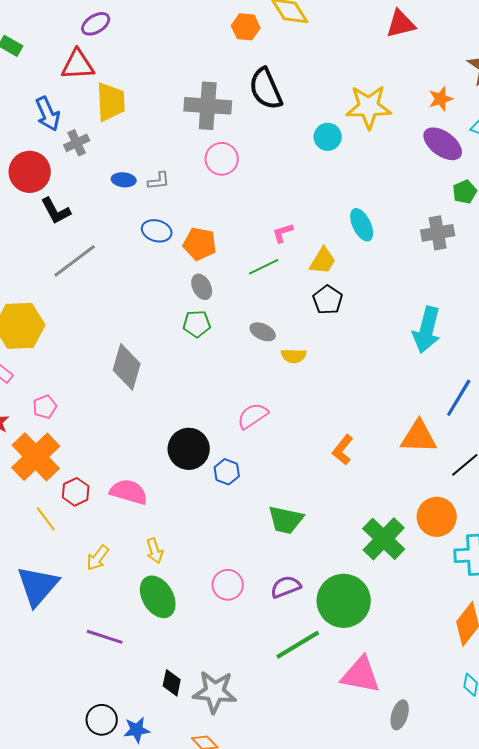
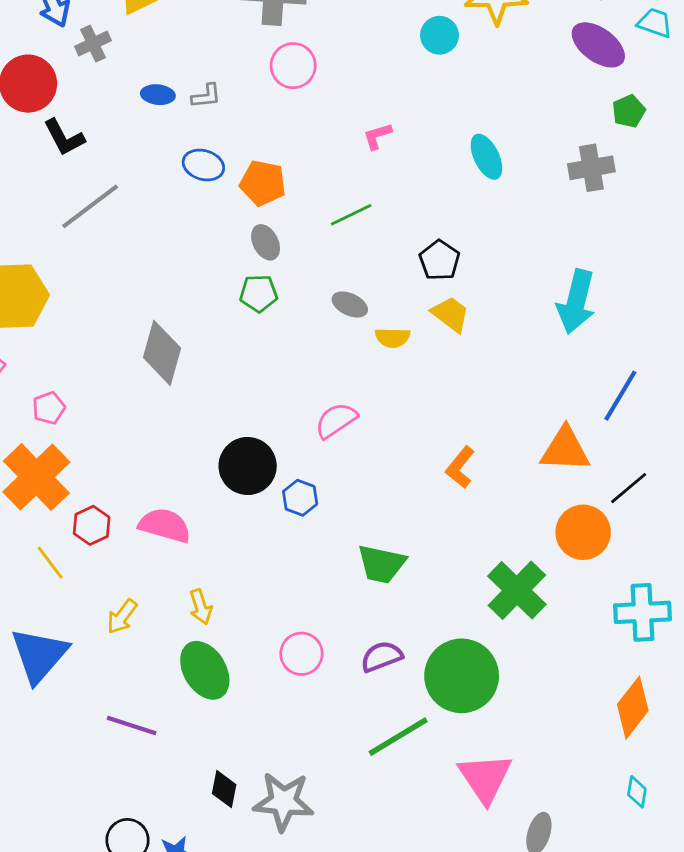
pink L-shape: (283, 233) -> (377, 136), moved
yellow trapezoid: (323, 261) -> (451, 314), moved, turned -84
orange circle: (437, 517) -> (583, 532), moved
pink triangle: (361, 675) -> (485, 778), turned 45

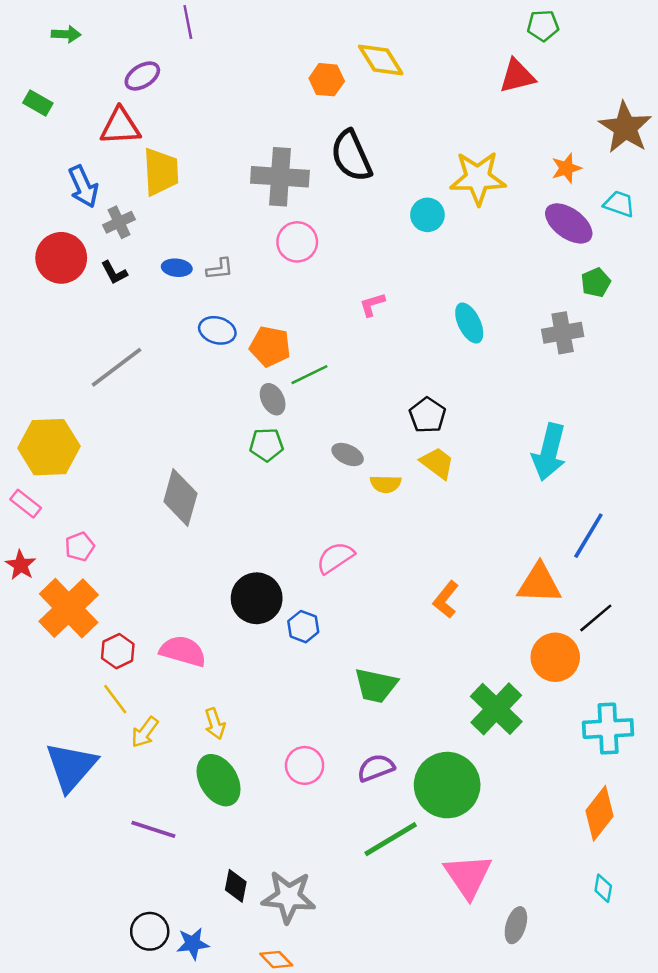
black L-shape: (64, 137) -> (114, 273), moved, size x0.7
green line: (351, 215) -> (309, 375), moved
yellow line: (50, 563) -> (115, 699), moved

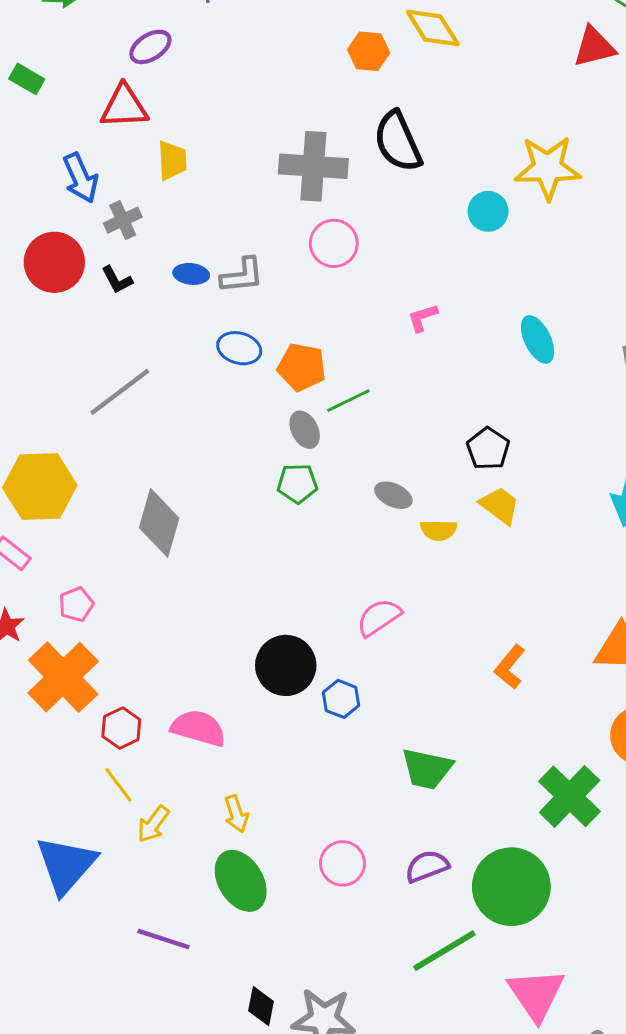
yellow trapezoid: (161, 172) -> (172, 160), size x0.7
gray L-shape: (220, 269) -> (242, 275), size x1.4
gray diamond: (180, 498) -> (159, 523), moved

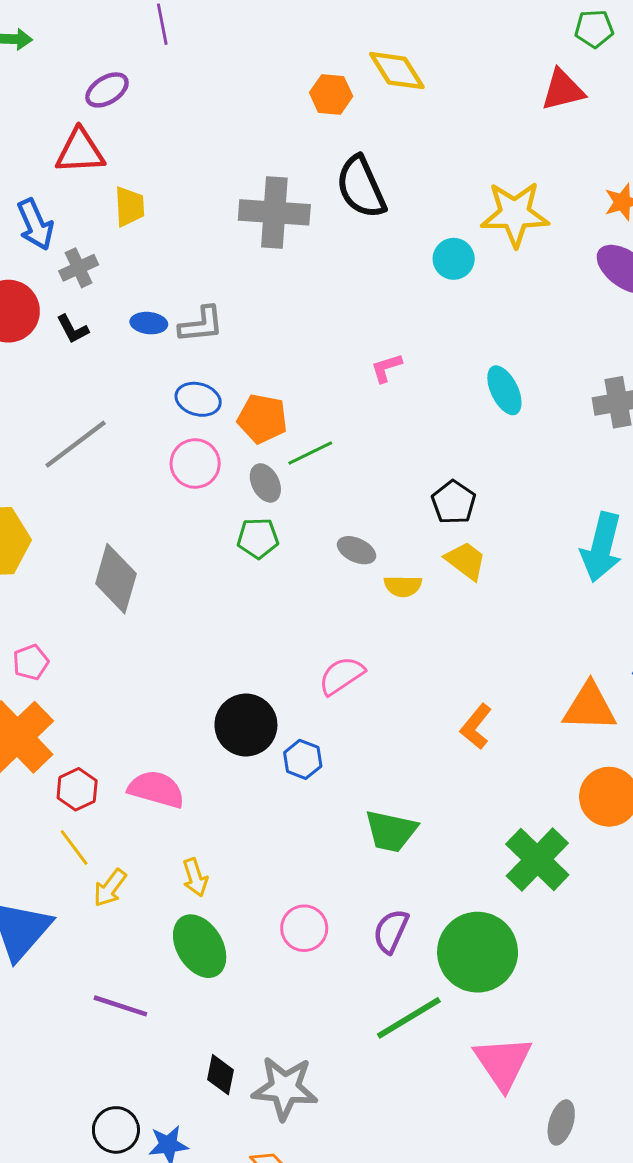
pink circle: (334, 243) -> (195, 464), moved
purple semicircle: (427, 866) -> (391, 931), turned -45

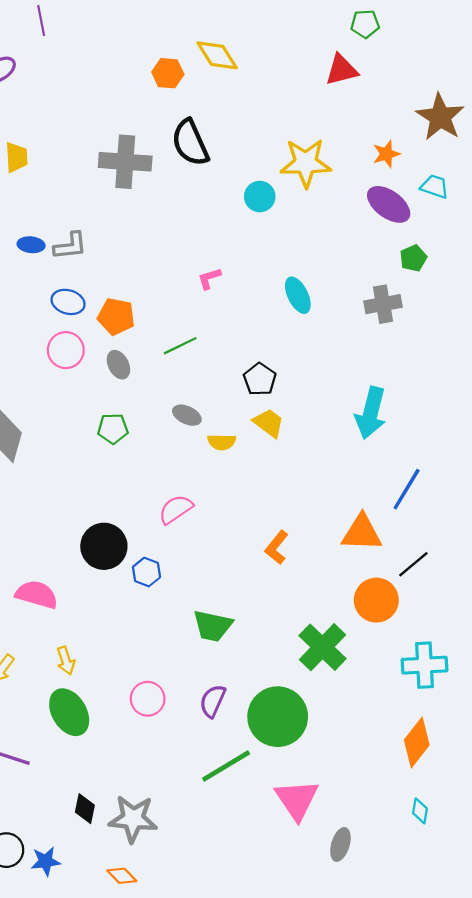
green line: (310, 453) -> (180, 346), moved
green pentagon: (258, 538) -> (113, 429), moved

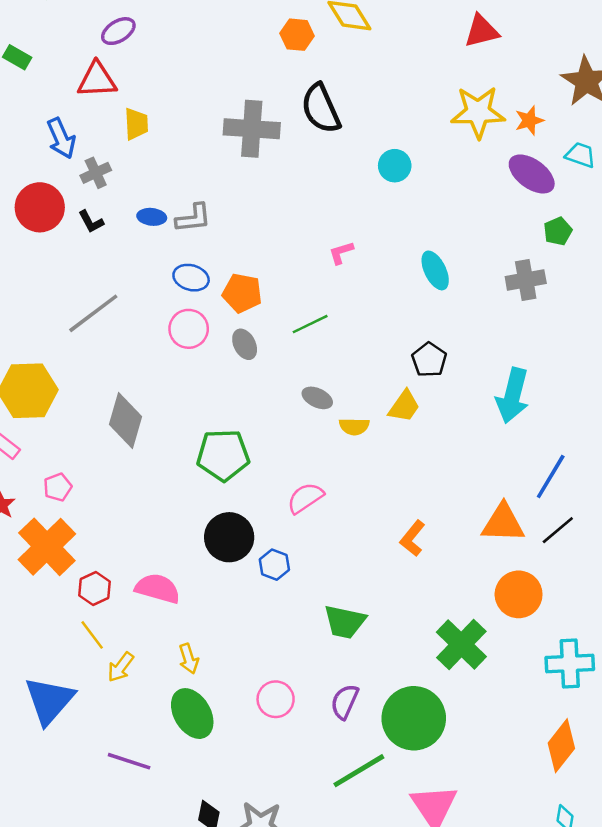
yellow star: (306, 163) -> (478, 112), moved
black pentagon: (260, 379) -> (429, 360), moved
yellow trapezoid: (269, 423) -> (404, 406), turned 88
green pentagon: (113, 429) -> (223, 455), moved, size x1.6
black line: (413, 564) -> (558, 530), moved

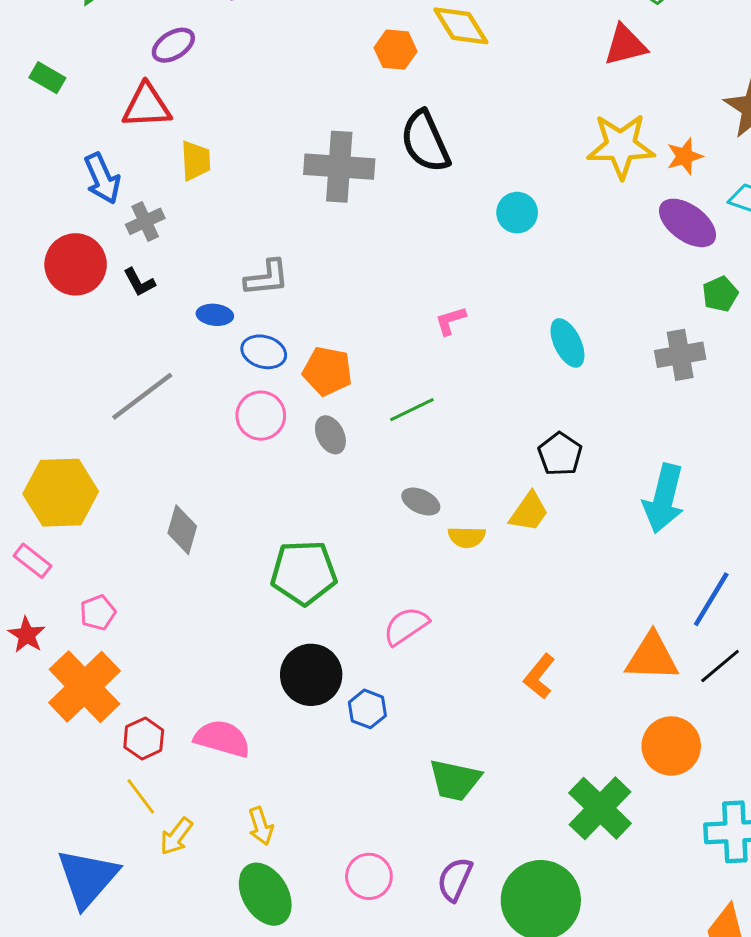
blue ellipse: (152, 217) -> (215, 315), moved
gray diamond: (126, 421) -> (182, 530), size x0.7

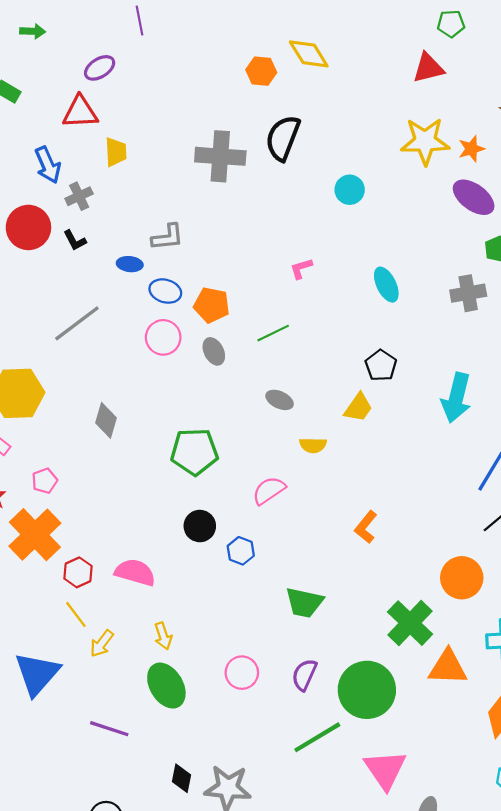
black semicircle: (425, 141) -> (283, 138), turned 45
yellow semicircle: (467, 537) -> (313, 445), moved
orange triangle: (652, 657) -> (448, 667), moved
black circle: (311, 675) -> (200, 526), size x0.7

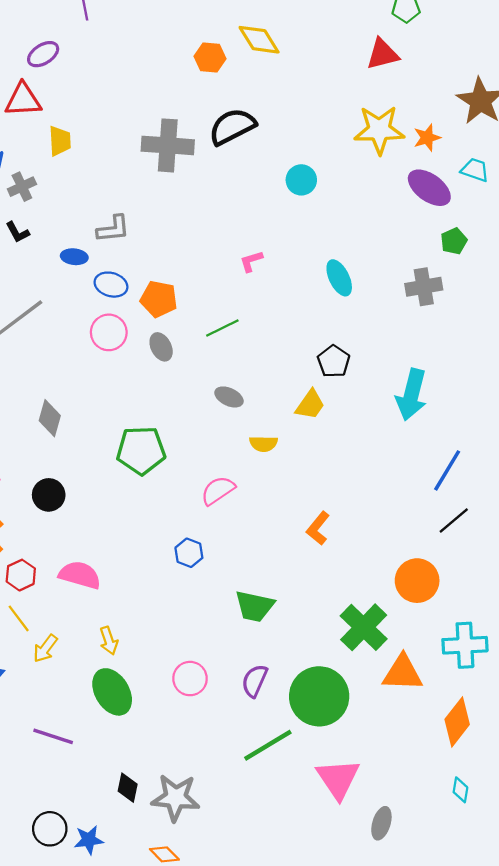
black semicircle: (283, 138) -> (232, 127), turned 42
black circle: (200, 526) -> (49, 495), moved

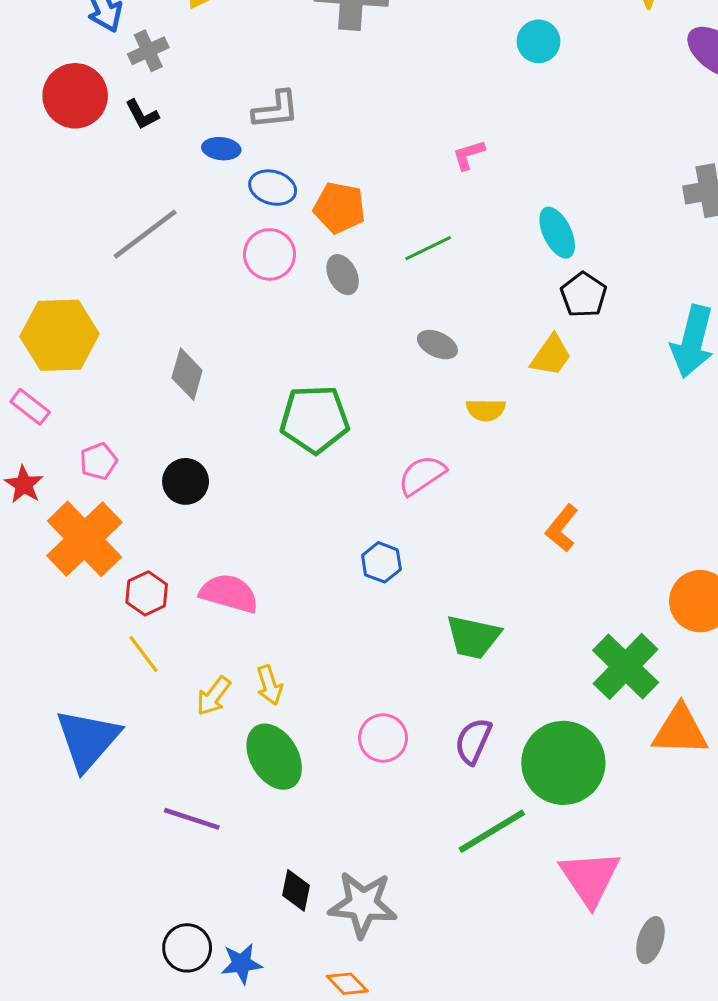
cyan ellipse: (339, 278) -> (557, 233), moved
yellow arrow: (45, 648) -> (214, 696), moved

